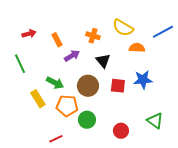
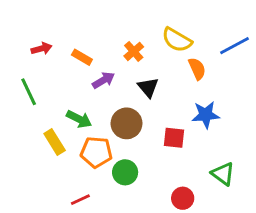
orange cross: (93, 36) -> (134, 51), turned 32
orange rectangle: (57, 40) -> (82, 57), turned -32
orange semicircle: (137, 48) -> (197, 69), turned 63
red square: (118, 86) -> (174, 138), moved
red circle: (121, 131) -> (183, 198), moved

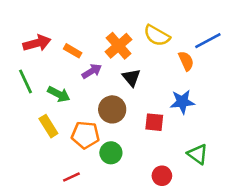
red arrow: (42, 49) -> (37, 43), size x1.5
orange cross: (134, 51) -> (119, 46), size x1.5
orange semicircle: (197, 69) -> (186, 61), moved
green arrow: (79, 119) -> (59, 94), moved

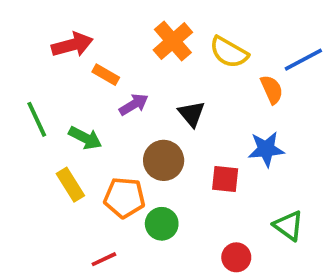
red arrow: (37, 43) -> (72, 45), moved
orange cross: (119, 46) -> (173, 41), moved

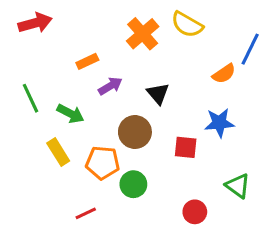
red arrow: (72, 45) -> (35, 23), moved
yellow semicircle: (229, 52) -> (187, 25), moved
blue line: (303, 60) -> (250, 49), turned -36
orange rectangle: (106, 75) -> (87, 61), turned -55
orange semicircle: (272, 90) -> (224, 74), turned 80

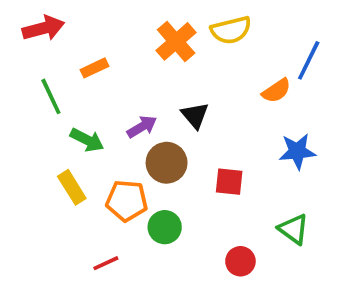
yellow semicircle: (187, 25) -> (231, 30), turned -44
orange rectangle: (87, 61) -> (95, 68), moved
purple arrow: (110, 86) -> (142, 127), moved
green line: (31, 98) -> (51, 96), moved
blue star: (219, 123) -> (297, 151), moved

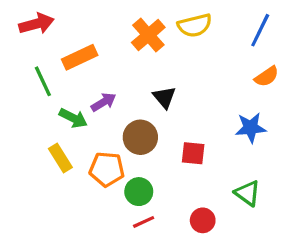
blue line: (309, 60) -> (260, 30), moved
orange rectangle: (95, 68) -> (80, 57), size x1.5
orange semicircle: (276, 91) -> (267, 77), moved
purple arrow: (142, 127) -> (104, 102), moved
red line: (106, 263) -> (144, 222), moved

